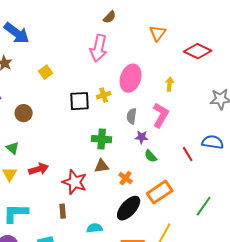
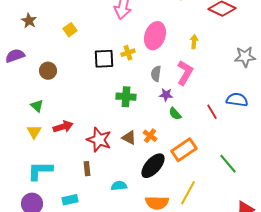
brown triangle: (102, 166) -> (129, 138), moved, turned 35
green line: (204, 206) -> (228, 164), turned -75

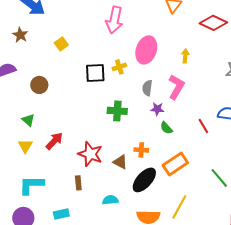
red arrow: (63, 127) -> (54, 141), turned -30
orange cross: (150, 136) -> (141, 150), turned -32
brown triangle: (129, 138) -> (120, 162), moved

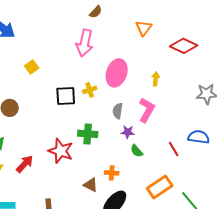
red star: (90, 154) -> (61, 151), moved
orange rectangle: (175, 164) -> (160, 187), moved

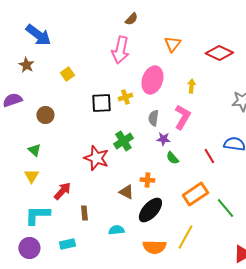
orange triangle: (144, 28) -> (172, 44), moved
green cross: (88, 134) -> (123, 141), turned -36
red arrow: (25, 164) -> (62, 191), moved

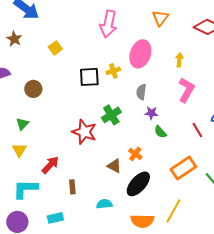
pink L-shape: (182, 117) -> (186, 90), moved
green triangle: (34, 150) -> (22, 124), turned 32
orange cross: (147, 180) -> (135, 154), turned 32

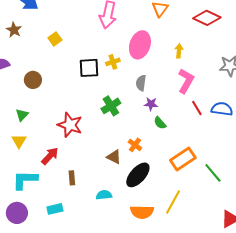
red line: (197, 130) -> (197, 108), moved
red star: (84, 132) -> (70, 125), moved

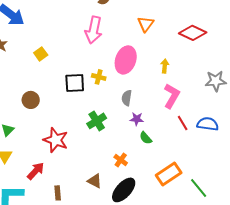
yellow cross: (113, 62) -> (99, 77), turned 32
brown circle: (33, 80) -> (31, 100), moved
brown triangle: (114, 157) -> (95, 181), moved

